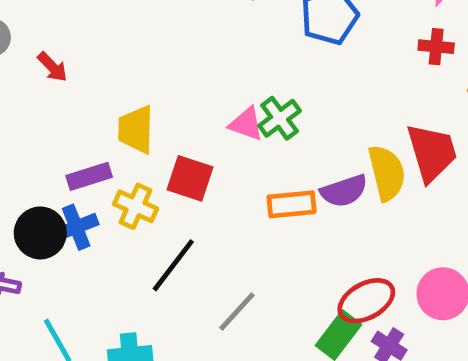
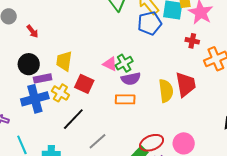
purple semicircle: (344, 191) -> (131, 79), moved
blue cross: (76, 227) -> (35, 99), size x1.5
black circle: (40, 233) -> (29, 64), moved

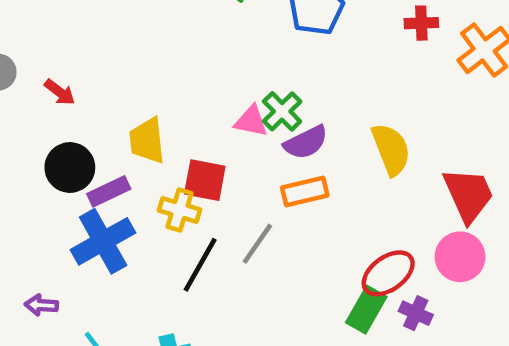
red trapezoid: (186, 84) -> (468, 195), moved
yellow cross: (60, 93) -> (179, 210), moved
gray line: (98, 141) -> (257, 244), moved

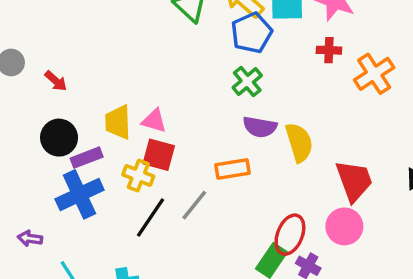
green cross: (282, 111) -> (247, 81), moved
pink triangle: (251, 121) -> (154, 121), moved
purple semicircle: (306, 142) -> (260, 127), moved, turned 32
red ellipse: (388, 273) -> (290, 235), turned -36

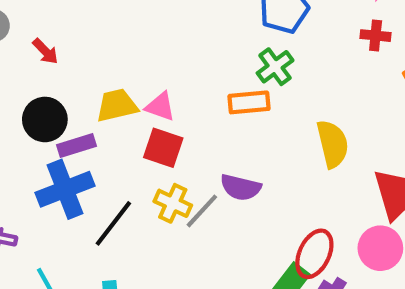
yellow trapezoid: (118, 122) -> (117, 105), turned 75
purple semicircle: (260, 127) -> (241, 187), moved
orange rectangle: (232, 169) -> (249, 102), moved
yellow cross: (138, 175) -> (173, 203), moved
black line: (150, 218) -> (113, 223), moved

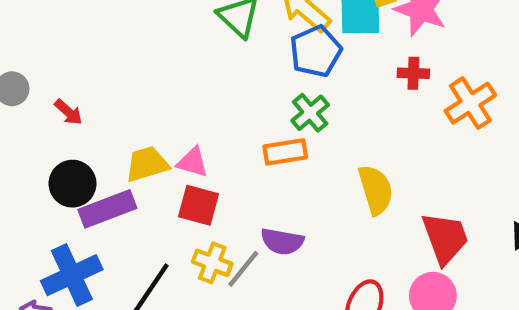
purple rectangle: (76, 146) -> (107, 209), size x1.4
blue cross: (65, 189) -> (72, 275), moved

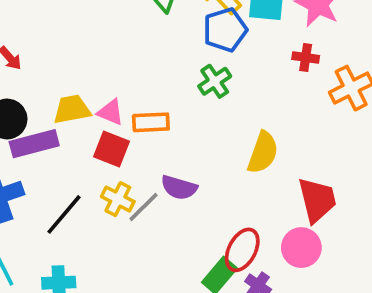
orange rectangle: (285, 152) -> (151, 122), moved
yellow semicircle: (376, 190) -> (263, 153), turned 30

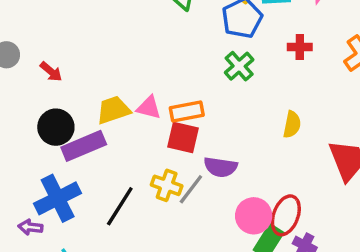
red cross: (306, 57) -> (300, 47), moved
red square: (112, 149) -> (183, 137), moved
yellow semicircle: (263, 153) -> (292, 124), size x0.7
pink circle: (301, 248) -> (254, 216), moved

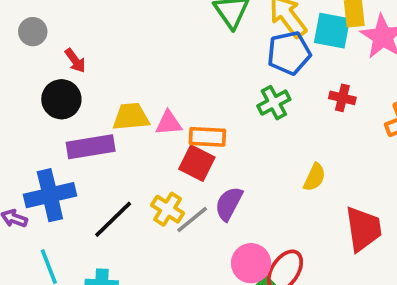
pink triangle: (149, 108) -> (169, 123), turned -32
black circle: (56, 127) -> (61, 99), moved
purple semicircle: (221, 167) -> (229, 204), turned 96

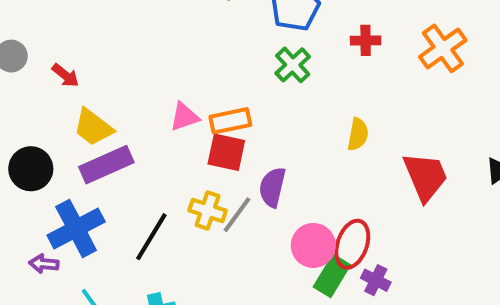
black circle: (61, 99) -> (31, 169), moved
yellow trapezoid: (131, 117) -> (93, 127), moved, turned -123

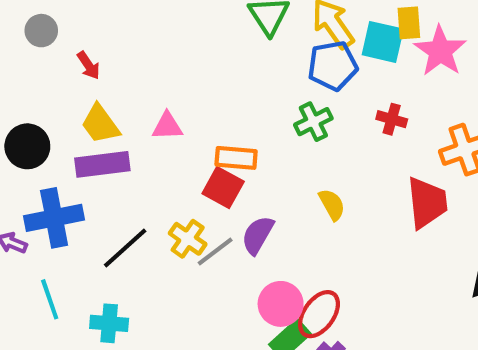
pink triangle: (184, 117) -> (167, 126), moved
yellow semicircle: (358, 134) -> (332, 205), moved, turned -56
red trapezoid: (425, 177) -> (427, 203), moved

